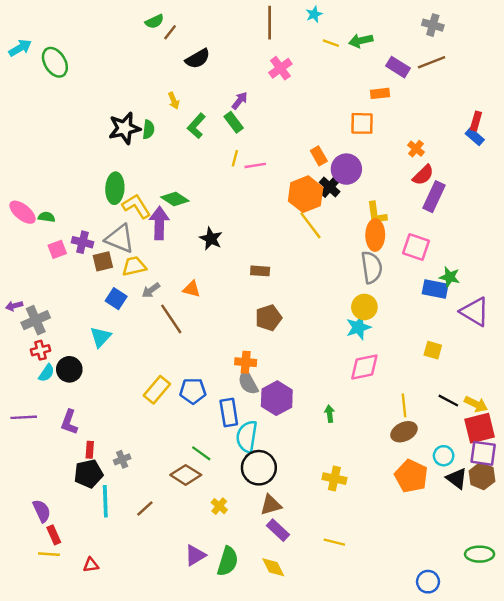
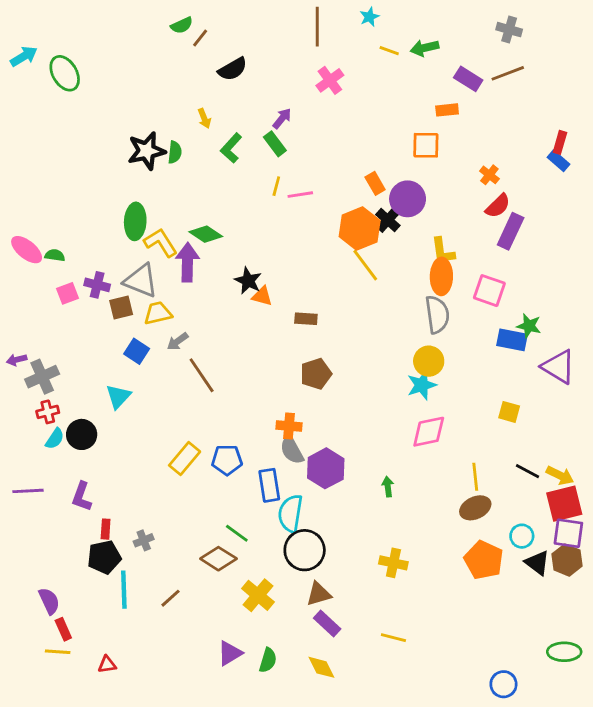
orange triangle: (192, 289) -> (262, 296), moved
yellow cross: (219, 506) -> (258, 595), size x1.6
green semicircle: (228, 561) -> (268, 660), size x0.7

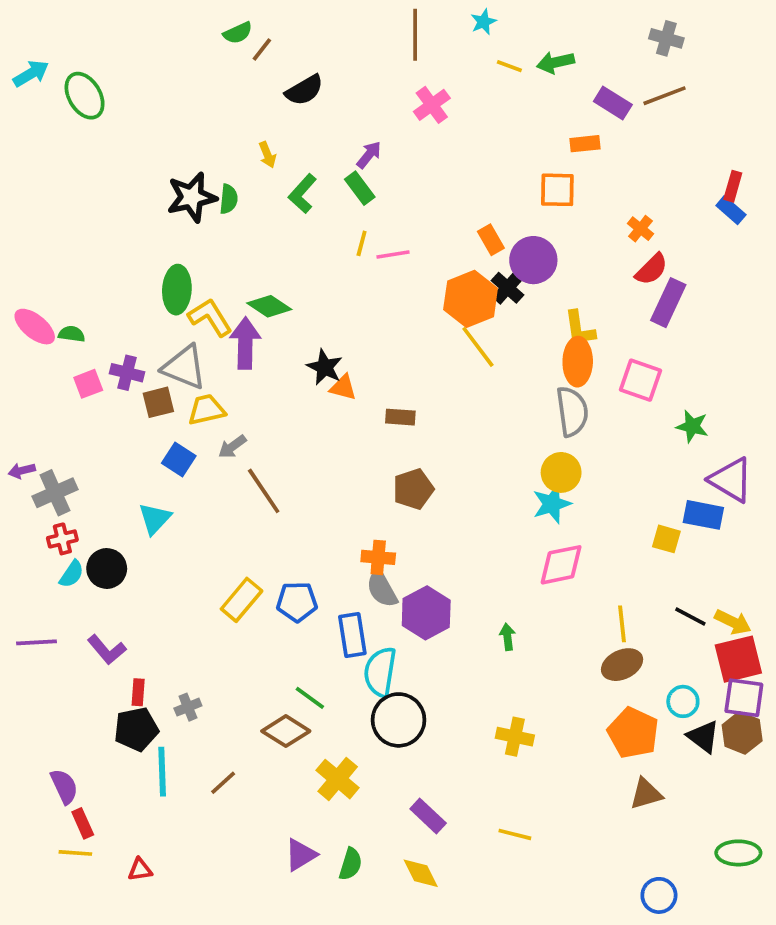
blue rectangle: (512, 340) -> (703, 515), moved
purple L-shape: (82, 497) -> (107, 650), turned -60
brown triangle: (319, 594) -> (646, 794), moved

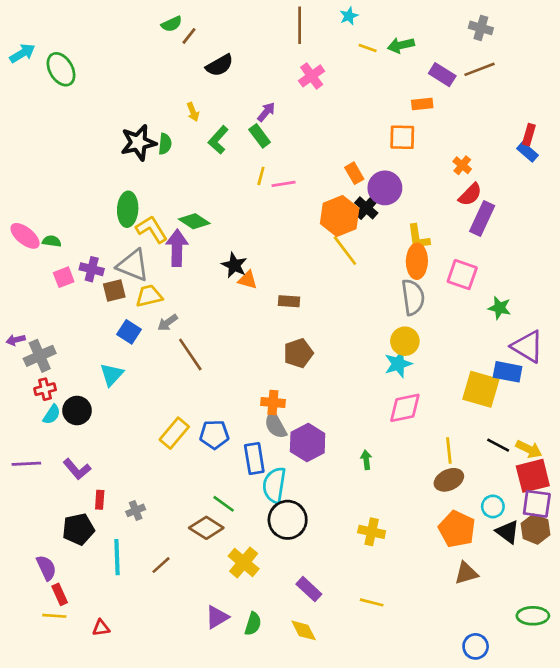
yellow square: (666, 539) -> (481, 389), size x1.8
black pentagon: (136, 729) -> (78, 529), moved

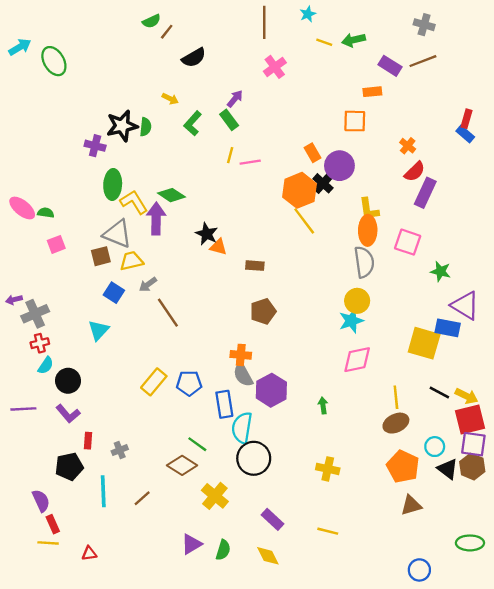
yellow arrow: (193, 112) -> (170, 99), turned -42
purple cross: (92, 269) -> (95, 146), moved
black circle: (77, 410) -> (68, 381), moved

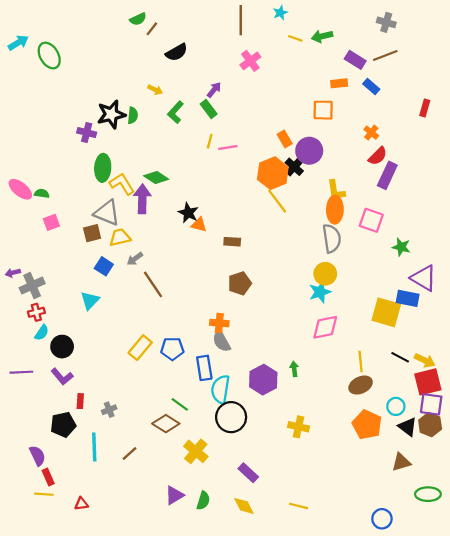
blue rectangle: (465, 134) -> (371, 87), moved
purple hexagon: (271, 390) -> (263, 380), moved
brown triangle: (411, 505) -> (401, 462), moved
yellow line: (328, 531) -> (299, 506), moved

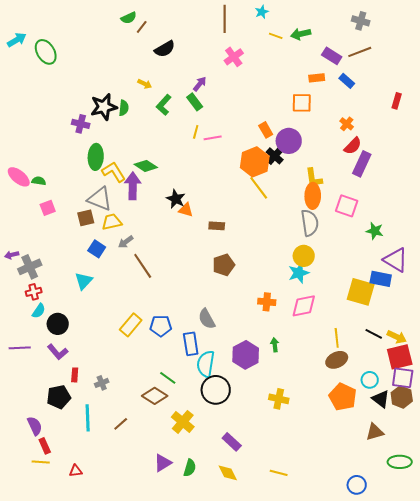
orange cross: (219, 323) -> (267, 302), moved

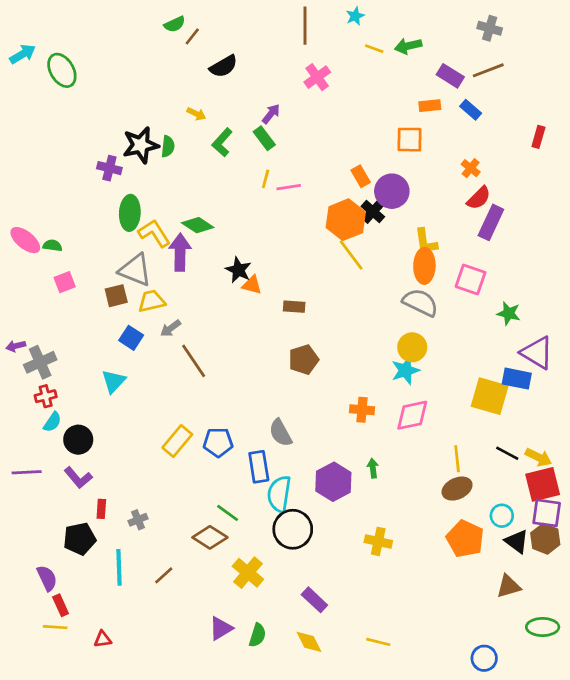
gray semicircle: (310, 223) -> (420, 303), turned -56

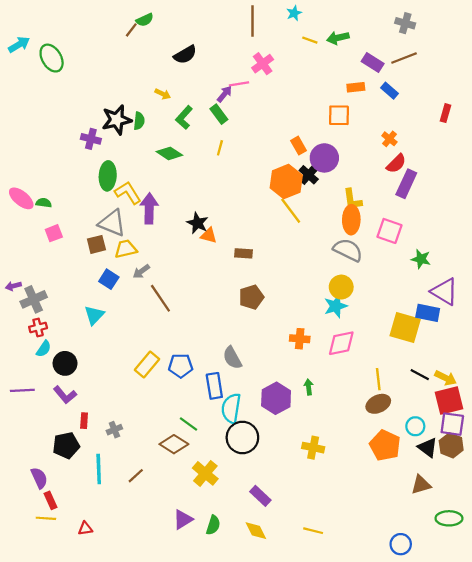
brown line: (192, 36) -> (131, 30), moved
pink line: (289, 187) -> (239, 84), moved
green diamond: (198, 225) -> (169, 153), moved

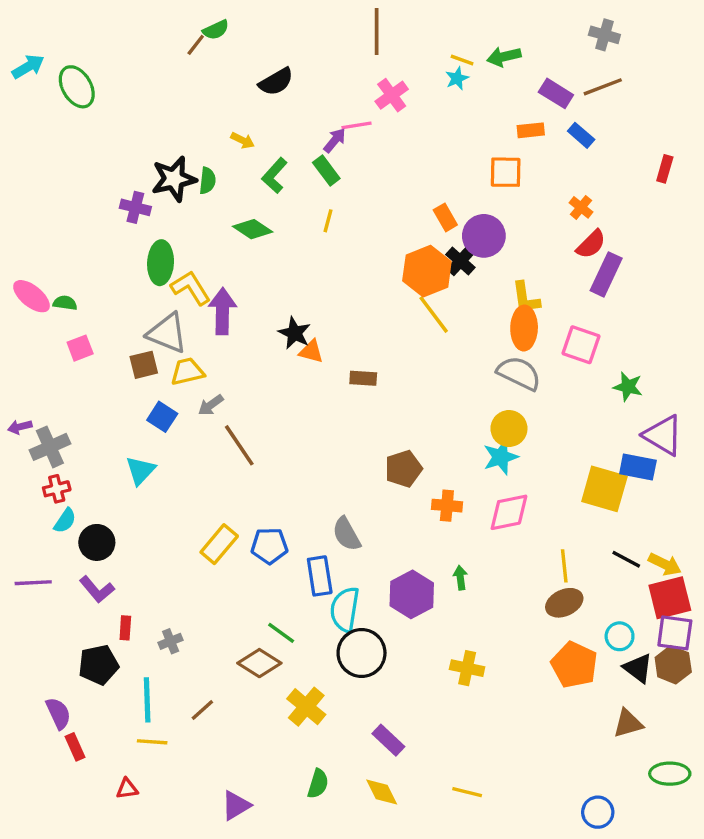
cyan star: (294, 13) -> (457, 78), moved
brown pentagon: (251, 297) -> (403, 469), moved
yellow line: (46, 518) -> (152, 742), moved
purple triangle: (183, 519) -> (236, 805), moved

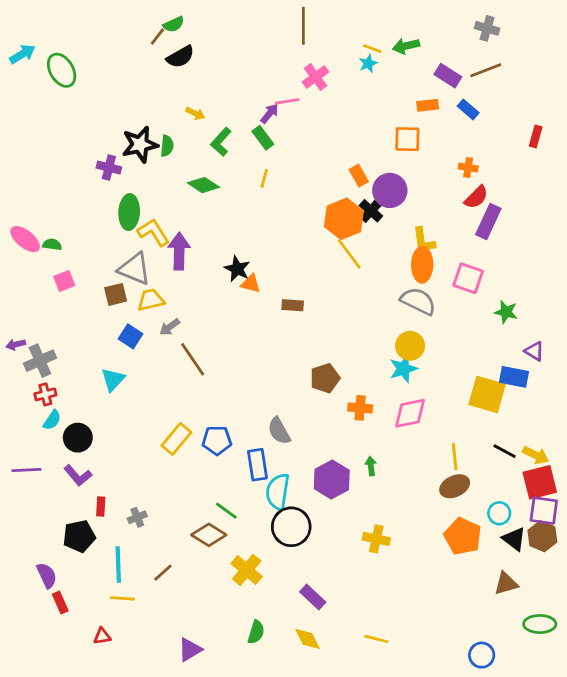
black semicircle: (276, 82) -> (180, 57), moved
orange cross: (581, 207) -> (468, 167), turned -30
purple triangle: (663, 435) -> (534, 351), size x0.6

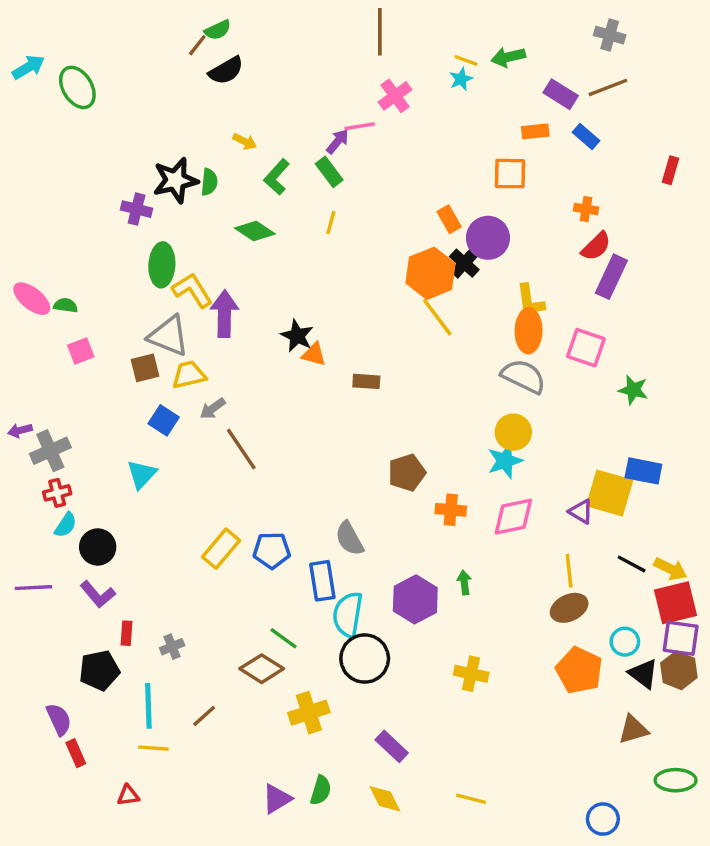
purple triangle: (534, 351) -> (581, 512), moved
yellow cross: (247, 570) -> (309, 713), turned 32
purple triangle: (190, 650) -> (277, 799), moved

